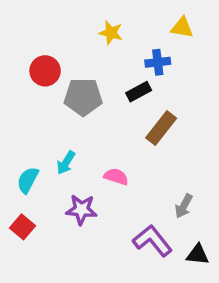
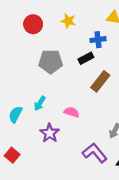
red circle: (45, 71) -> (33, 24), moved
purple star: (81, 210) -> (50, 133), turned 30
red square: (23, 227) -> (12, 155), moved

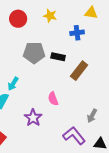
black rectangle: (86, 58) -> (58, 57), moved, turned 40
cyan arrow: (40, 103) -> (13, 84), moved
pink semicircle: (72, 112) -> (53, 99), turned -128

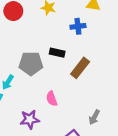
gray pentagon: (34, 53) -> (31, 64), moved
purple star: (33, 118) -> (30, 119), turned 30

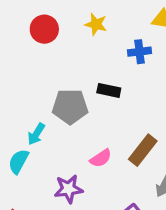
brown rectangle: (80, 68) -> (143, 150), moved
pink semicircle: (52, 99) -> (101, 158), turned -104

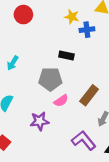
yellow star: (96, 24) -> (72, 17), moved
gray pentagon: (70, 107) -> (50, 79), moved
cyan arrow: (36, 134) -> (13, 63), moved

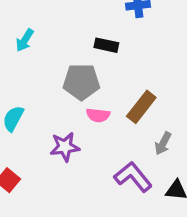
cyan arrow: (13, 63) -> (25, 40), moved
pink semicircle: (61, 101) -> (98, 115), turned 40

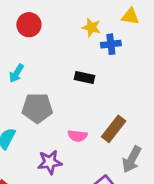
gray pentagon: (81, 82) -> (37, 108), moved
gray arrow: (163, 143) -> (132, 159), size x1.4

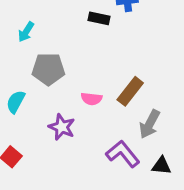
black rectangle: (84, 77) -> (99, 18), moved
purple star: (50, 162) -> (62, 127), turned 30

